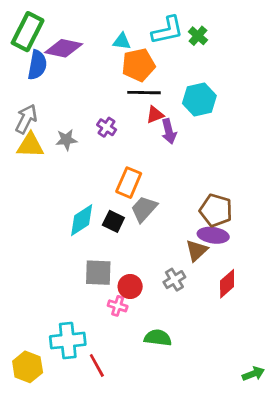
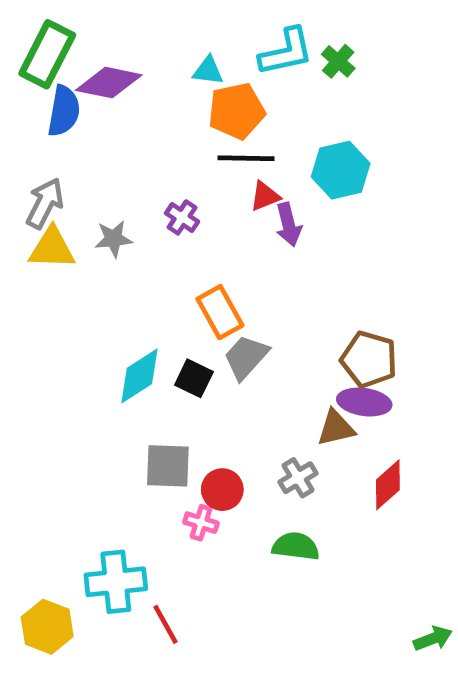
orange rectangle: (129, 183) -> (220, 312), turned -52
brown triangle: (197, 250) -> (336, 428), turned 30
green semicircle: (158, 338) -> (296, 546), moved

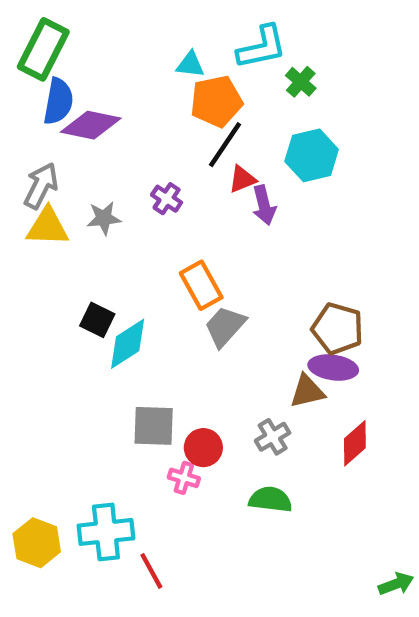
green cross: (338, 61) -> (301, 82), moved
purple diamond: (109, 83) -> (91, 125), moved
black line: (246, 158) -> (225, 145), turned -57
black square: (194, 378) -> (97, 320), moved
yellow hexagon: (47, 627) -> (37, 543), moved

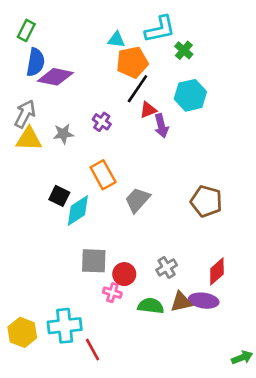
green rectangle: (43, 49) -> (26, 30), size x0.6
orange rectangle: (201, 285) -> (103, 175), moved
purple ellipse: (333, 367) -> (204, 301), moved
brown triangle: (307, 391) -> (181, 302), moved
green semicircle: (270, 500) -> (151, 306), moved

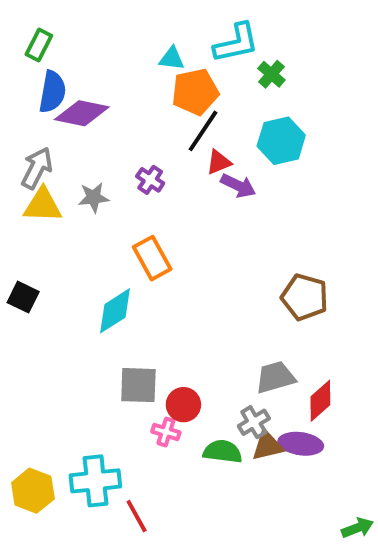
purple arrow: (161, 126) -> (238, 186), turned -50
black square: (59, 196) -> (23, 297), moved
gray trapezoid: (137, 200) -> (275, 377), moved, turned 32
gray cross: (167, 267) -> (254, 422), moved

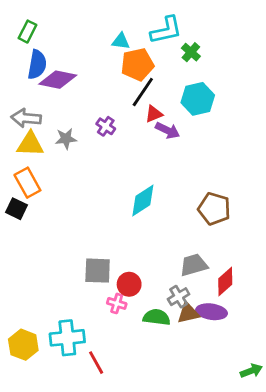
gray arrow: (37, 168) -> (26, 118), turned -112
orange rectangle: (152, 258) -> (27, 183), moved
cyan diamond: (115, 311) -> (143, 200), moved

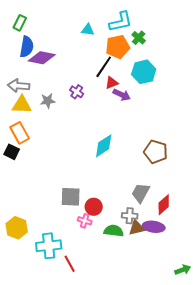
orange pentagon: (137, 65) -> (118, 47), moved
gray trapezoid: (194, 265) -> (141, 193), turned -45
gray cross: (179, 297) -> (130, 216), turned 35
yellow hexagon: (23, 345) -> (17, 228), moved

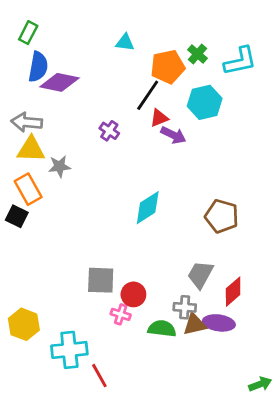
cyan L-shape: (121, 22) -> (240, 61), moved
gray star: (48, 101) -> (59, 166), moved

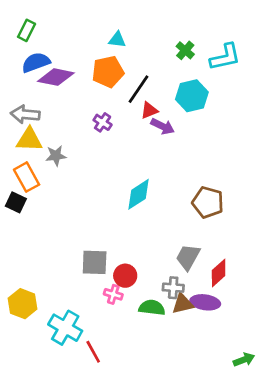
blue semicircle: (38, 67) -> (36, 62), turned -120
orange pentagon: (168, 67) -> (108, 72), moved
cyan cross: (69, 350) -> (65, 328), turned 36

